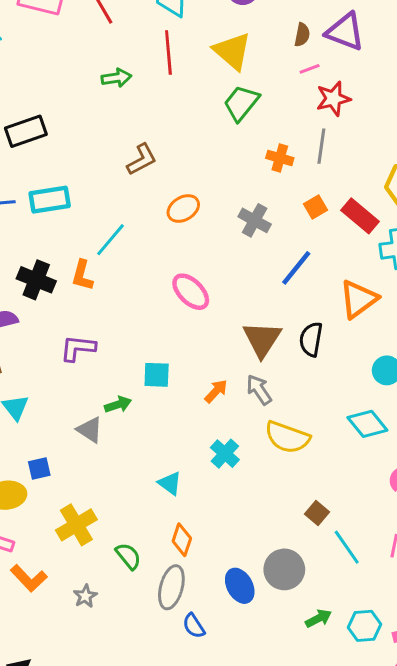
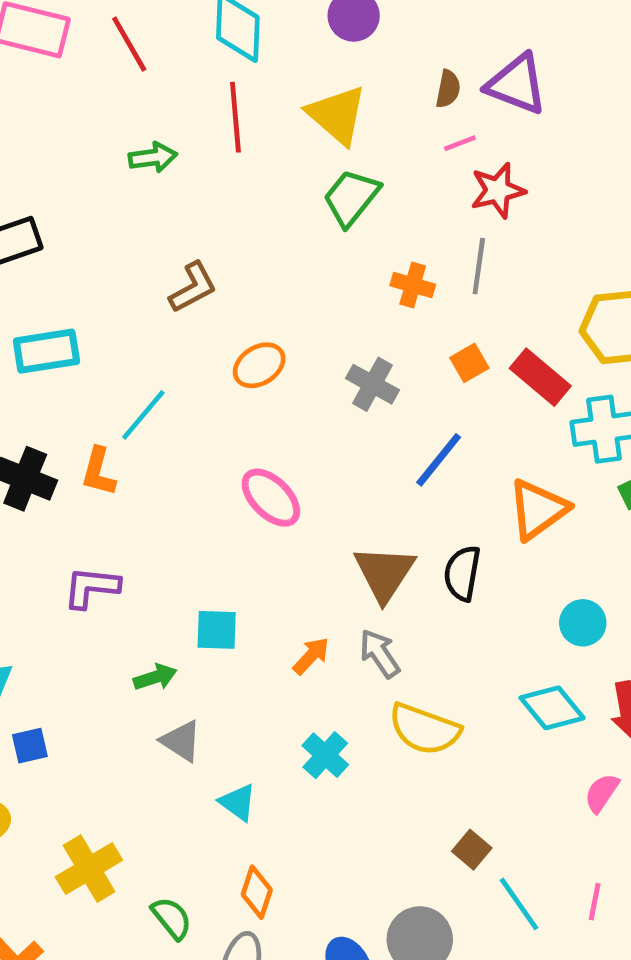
gray triangle: (90, 430) -> (181, 741), moved
blue square: (39, 468) -> (30, 746), moved

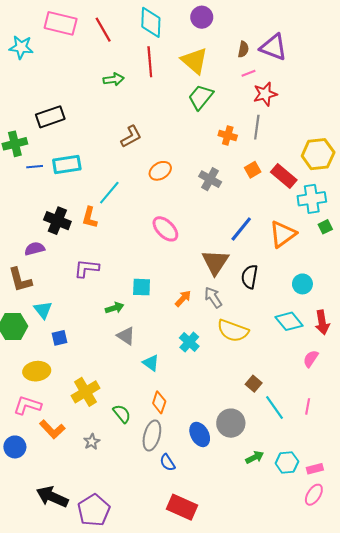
blue line: (439, 460) -> (241, 229), moved
black semicircle: (462, 573) -> (250, 277), moved

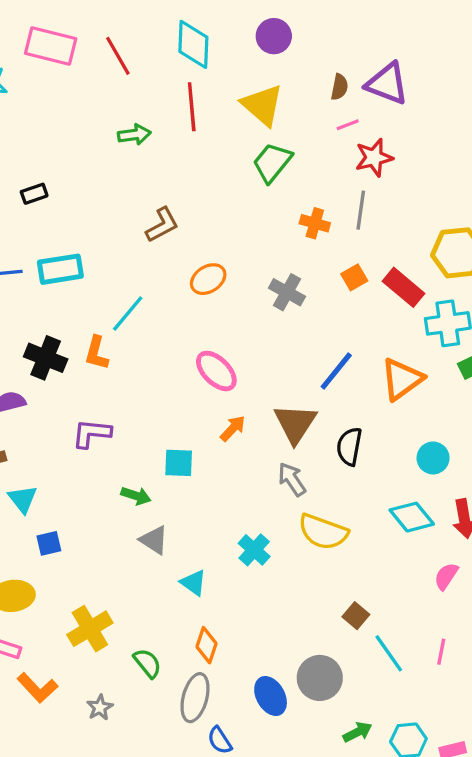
black rectangle: (50, 117) -> (34, 194), size x0.6
orange arrow: (183, 298) -> (233, 428), moved
green arrow: (115, 308) -> (136, 496), turned 36

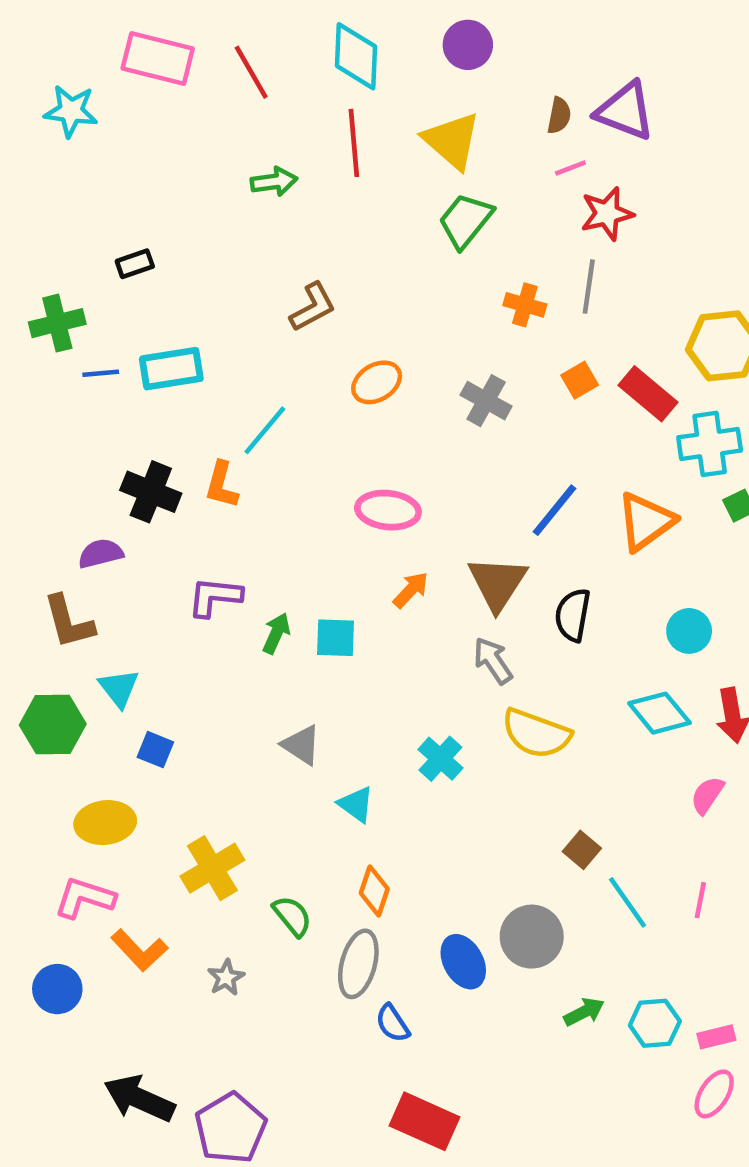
pink ellipse: (216, 371) -> (388, 510), turned -39
green arrow: (136, 496) -> (276, 633), moved, turned -84
blue square: (49, 543) -> (155, 750), turned 35

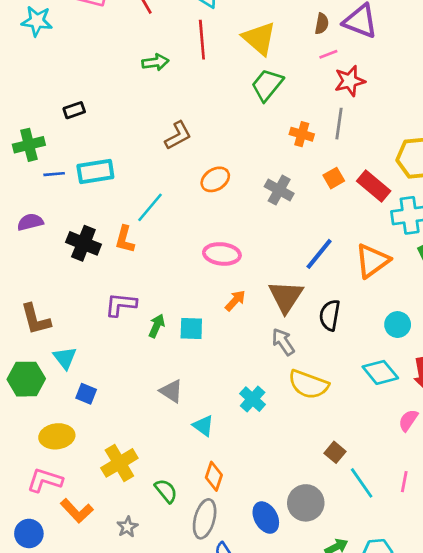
purple semicircle: (101, 553) -> (30, 222), moved

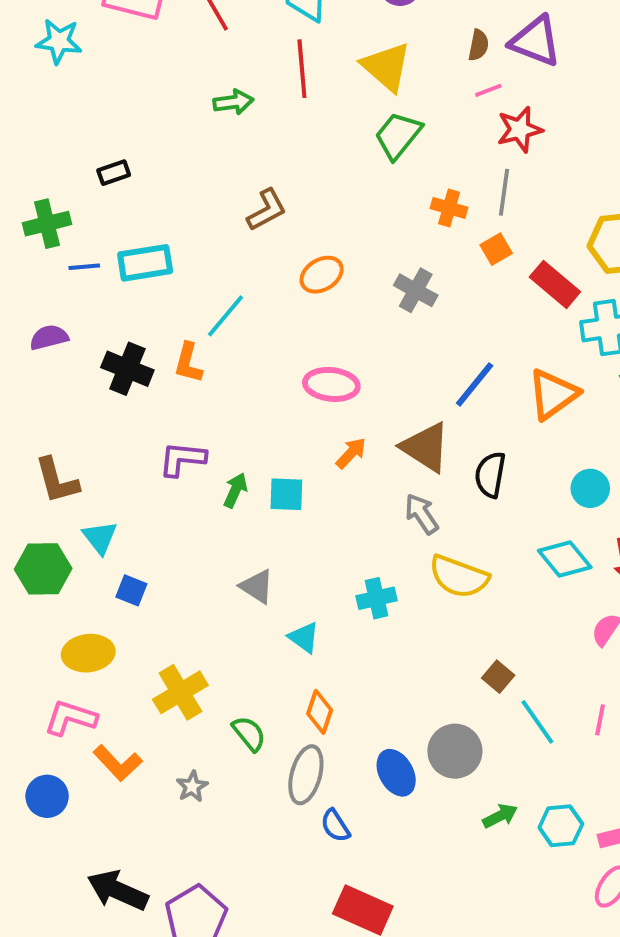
orange square: (334, 178) -> (496, 249), moved
brown triangle: (286, 297) -> (426, 447), turned -30
cyan cross: (253, 399) -> (377, 598), turned 35

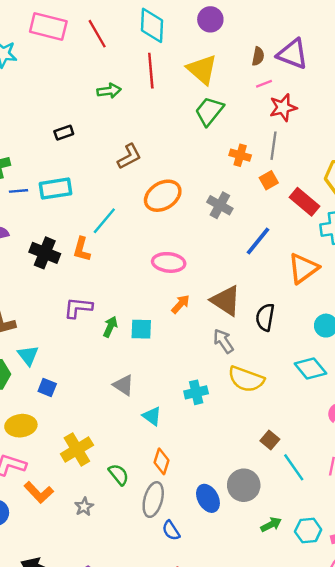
black rectangle: (114, 173) -> (64, 133), moved
orange ellipse: (322, 275) -> (163, 196), size x1.4
blue line: (475, 384) -> (258, 241), moved

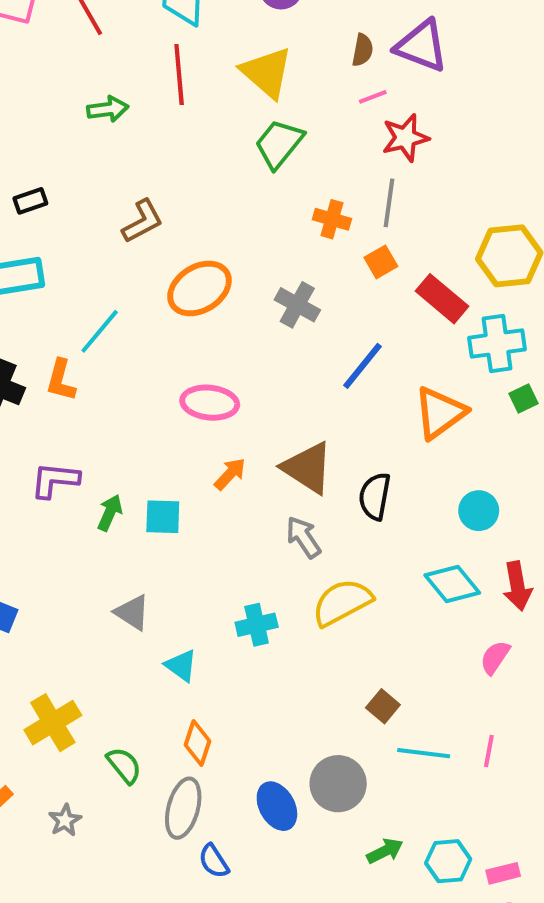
black rectangle: (64, 133) -> (30, 201), moved
yellow semicircle: (246, 379) -> (342, 602), turned 132
cyan line: (294, 467) -> (424, 753), turned -48

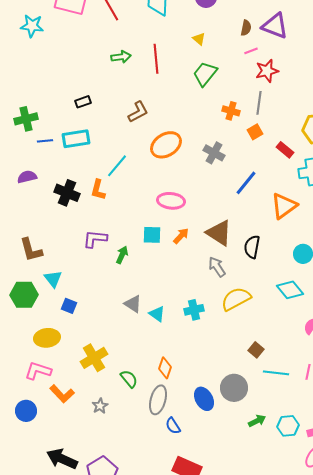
yellow triangle: (267, 72) -> (199, 39), size x0.5
red line: (179, 75) -> (156, 59), moved
red rectangle: (442, 299) -> (285, 150), size x0.7
cyan square: (163, 517) -> (152, 235), moved
cyan triangle: (181, 665) -> (157, 314), moved

